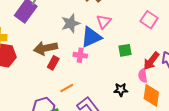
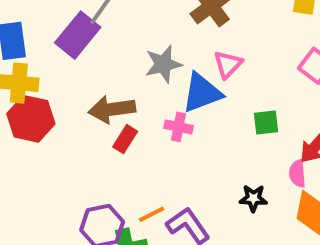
orange line: (67, 88) -> (152, 214), moved

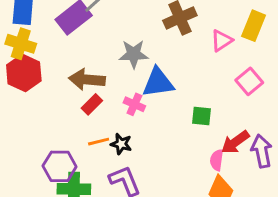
pink triangle: (228, 64) -> (222, 41), moved
black star: (253, 198) -> (121, 144), moved
orange line: (152, 214) -> (99, 142), moved

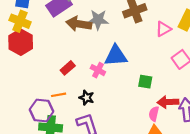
gray star: (134, 54) -> (98, 20), moved
brown arrow: (87, 80) -> (79, 24), moved
orange line: (99, 142) -> (59, 95), moved
red arrow: (235, 142) -> (168, 102), turned 30

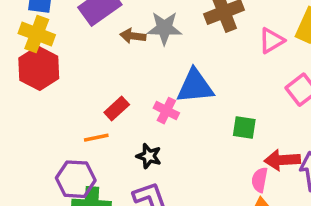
brown arrow: (79, 24) -> (133, 36), size x0.6
orange line: (59, 95) -> (96, 138), moved

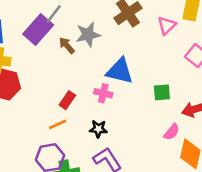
brown arrow: (133, 36) -> (67, 45), turned 54
blue triangle: (195, 86) -> (120, 71), turned 32
pink semicircle: (260, 180) -> (172, 132), moved, turned -138

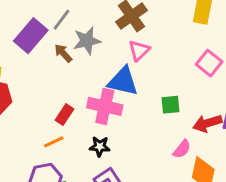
gray line: (54, 14) -> (62, 20), moved
pink triangle: (167, 25) -> (139, 51), moved
pink cross: (103, 93) -> (105, 106), size x1.6

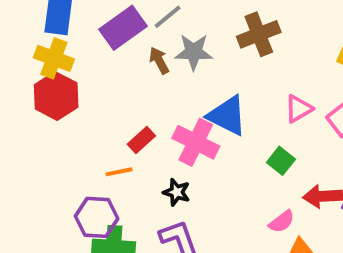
pink triangle: (139, 51) -> (299, 109), moved
green square: (170, 105) -> (281, 161), turned 30

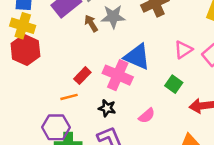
pink semicircle: (282, 222) -> (147, 116), moved

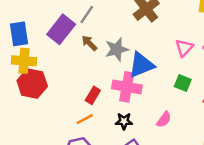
gray star: (113, 17) -> (117, 49), moved
blue triangle: (137, 57) -> (141, 65), turned -32

